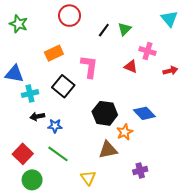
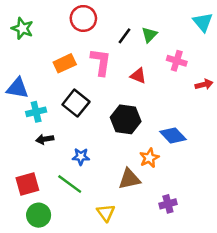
pink L-shape: (89, 67) -> (101, 62), moved
red triangle: (131, 67) -> (138, 76), moved
black hexagon: (105, 113) -> (126, 119), moved
blue star: (55, 126) -> (81, 157), moved
red square: (23, 154) -> (27, 184), turned 30

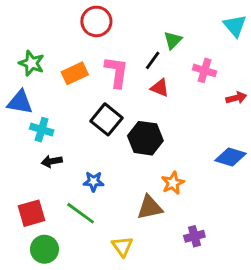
green star: (22, 28) -> (32, 63), moved
black line: (124, 36) -> (153, 60), moved
black square: (76, 103) -> (106, 119), moved
cyan cross: (36, 112) -> (42, 130), turned 30
blue diamond: (173, 135) -> (230, 157), moved, turned -30

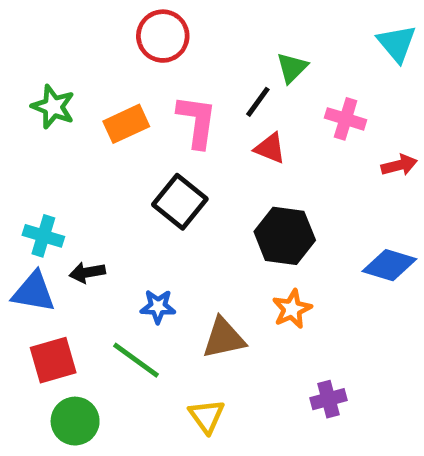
blue triangle: (20, 102) -> (34, 292), moved
cyan cross: (42, 130) -> (43, 236), moved
black hexagon: (145, 138) -> (285, 236), moved
brown triangle: (150, 207) -> (224, 338), moved

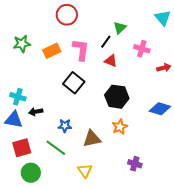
green star: (53, 107) -> (22, 44), turned -30
purple cross: (328, 399) -> (135, 164), turned 32

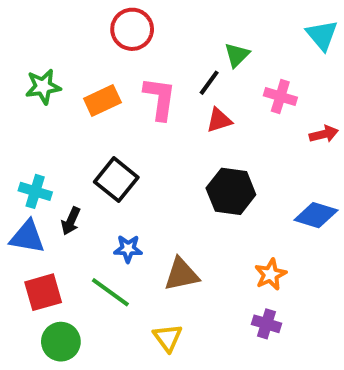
red triangle: (111, 61) -> (219, 120), turned -40
black square: (74, 83) -> (116, 180), moved
black arrow: (36, 112) -> (71, 221), turned -56
orange star: (120, 127) -> (270, 274), moved

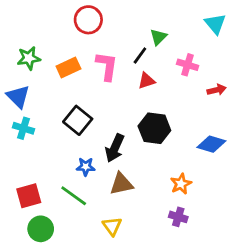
black arrow: (71, 221) -> (115, 148), moved, size x1.5
blue triangle: (27, 237) -> (18, 97), moved, turned 35

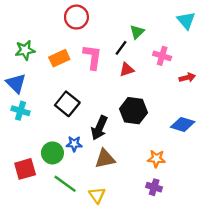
orange star: (181, 184) -> (156, 159), turned 30
green line: (74, 196) -> (65, 184), moved
green circle: (41, 229) -> (52, 153), moved

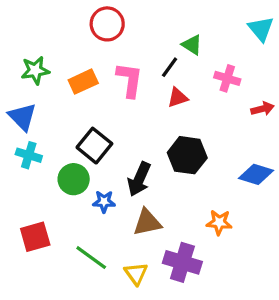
green triangle: (137, 32) -> (192, 45), turned -42
green circle: (52, 153) -> (74, 179), moved
purple cross: (154, 187) -> (182, 262), moved, size x1.6

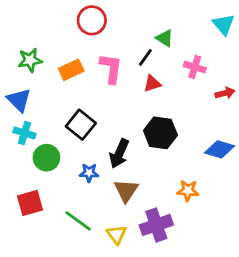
green circle: (74, 179) -> (46, 158), moved
brown triangle: (147, 222) -> (126, 191), turned -44
purple cross: (182, 262) -> (156, 225), turned -36

